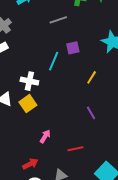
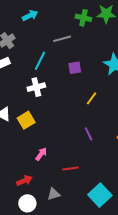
cyan line: (54, 61) -> (40, 61), moved
white cross: (29, 81) -> (36, 87), moved, turned -30

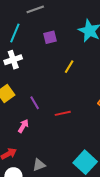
purple line: (89, 134) -> (35, 103), moved
red line: (71, 168) -> (63, 113), moved

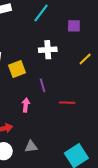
white cross: (13, 60) -> (48, 50), moved
pink arrow: (23, 126) -> (26, 105), turned -40

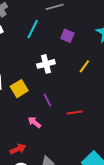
purple square: (74, 26) -> (67, 36), turned 32
pink arrow: (26, 105) -> (34, 122), turned -48

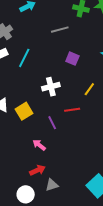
cyan line: (33, 29) -> (24, 58), moved
red line: (75, 112) -> (72, 110), moved
red arrow: (18, 149) -> (37, 170), moved

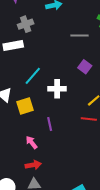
cyan line: (24, 58) -> (33, 76), moved
red line: (72, 110) -> (89, 119), moved
red arrow: (37, 170) -> (33, 165), moved

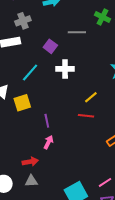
purple square: (85, 67) -> (50, 46), moved
white cross: (57, 89) -> (65, 69), moved
pink arrow: (32, 142) -> (48, 142), moved, turned 64

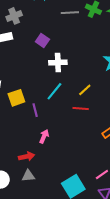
gray line: (77, 32) -> (70, 13), moved
cyan line: (30, 73) -> (54, 91), moved
purple line: (47, 121) -> (35, 110), moved

